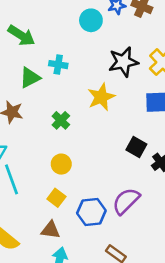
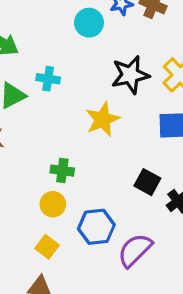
green cross: (61, 120) -> (62, 171), moved, turned -36
blue hexagon: (91, 212) -> (96, 227), moved

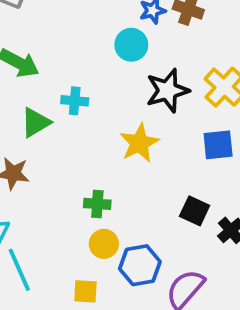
cyan circle: (89, 23) -> (131, 45), moved
yellow circle: (53, 204) -> (104, 244), moved
yellow square: (47, 247) -> (85, 291), turned -30

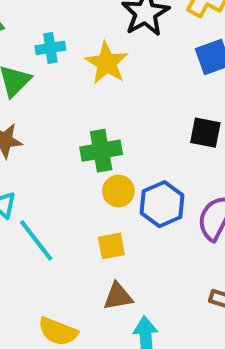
yellow star: (139, 143) -> (107, 63), moved
green cross: (97, 204) -> (101, 151), size x1.4

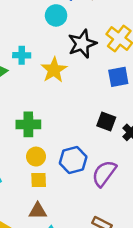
green cross: (101, 151) -> (28, 124), moved
yellow circle: (118, 191) -> (36, 157), moved

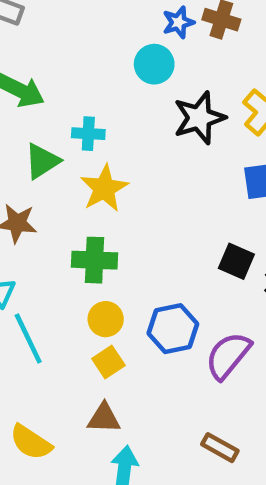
yellow star: (54, 70) -> (104, 188), moved
yellow square: (39, 180) -> (108, 362), turned -35

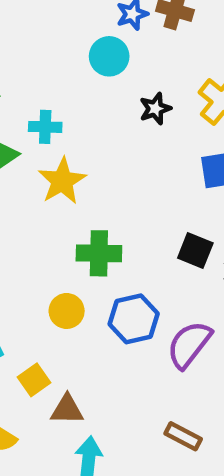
black star: (199, 118) -> (155, 109), size x0.6
green cross: (94, 260) -> (99, 253), moved
yellow square: (108, 362) -> (34, 380), moved

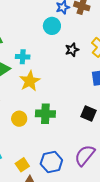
yellow circle: (67, 311) -> (19, 119), moved
blue hexagon: (134, 319) -> (51, 162), moved
yellow square: (34, 380) -> (22, 165), moved

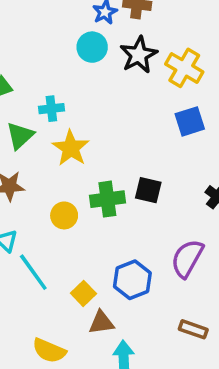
black star: (72, 50) -> (139, 55), moved, size x1.5
black square: (88, 113) -> (148, 190), moved

